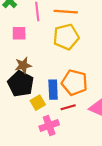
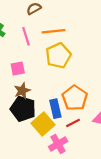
pink square: (19, 33) -> (18, 69), moved
orange pentagon: (74, 83) -> (75, 98), turned 30
yellow square: (38, 103) -> (43, 124), size x1.5

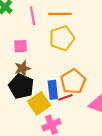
red line: (73, 123) -> (65, 97), moved

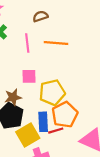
yellow pentagon: (62, 38) -> (52, 93), moved
pink square: (21, 46) -> (29, 76), moved

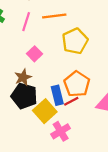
pink line: (27, 43) -> (26, 22), turned 36
pink square: (29, 76) -> (34, 54), turned -32
yellow pentagon: (52, 93) -> (75, 41), moved

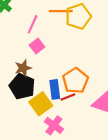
pink line: (26, 22) -> (33, 24), moved
yellow pentagon: (75, 41) -> (78, 16), moved
pink cross: (61, 131) -> (54, 125), turned -30

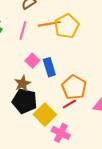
pink line: (33, 24) -> (23, 30), moved
blue rectangle: (55, 89) -> (49, 67), moved

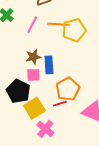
pink square: (32, 61) -> (33, 75), moved, turned 32
brown star: (23, 83) -> (33, 57), moved

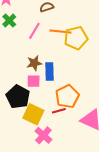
yellow square: (34, 108) -> (33, 114), turned -35

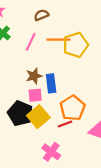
yellow square: (33, 114) -> (38, 117), moved, turned 30

